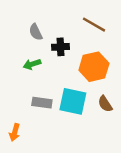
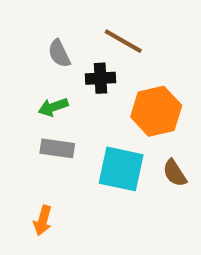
brown line: (94, 25) -> (123, 41), moved
gray rectangle: (42, 103) -> (57, 148), moved
orange arrow: (15, 132) -> (43, 220), moved

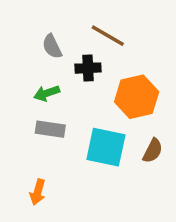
brown semicircle: (175, 173) -> (153, 151), turned -120

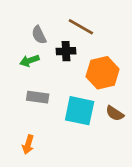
green arrow: (47, 93) -> (29, 61), moved
brown semicircle: (153, 151) -> (115, 113), turned 96

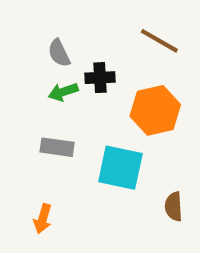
brown line: (81, 27) -> (159, 41), moved
green arrow: (29, 61) -> (63, 92), moved
brown semicircle: (115, 113) -> (174, 206), moved, turned 54

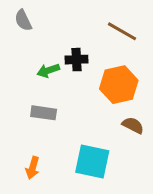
gray semicircle: (59, 53) -> (23, 20), moved
cyan square: (120, 168) -> (92, 161), moved
brown semicircle: (174, 206) -> (133, 125), moved, turned 120

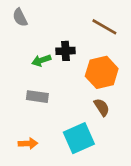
brown semicircle: (133, 125) -> (102, 107), moved, turned 30
cyan square: (92, 161) -> (79, 138), turned -36
orange arrow: (33, 168) -> (28, 143), turned -108

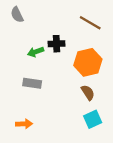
cyan square: (79, 138) -> (93, 119), moved, size x0.7

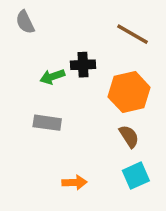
orange arrow: (24, 124) -> (74, 182), moved

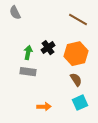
black cross: (83, 65) -> (48, 48), moved, turned -32
green arrow: (52, 77) -> (28, 53), moved, turned 120

